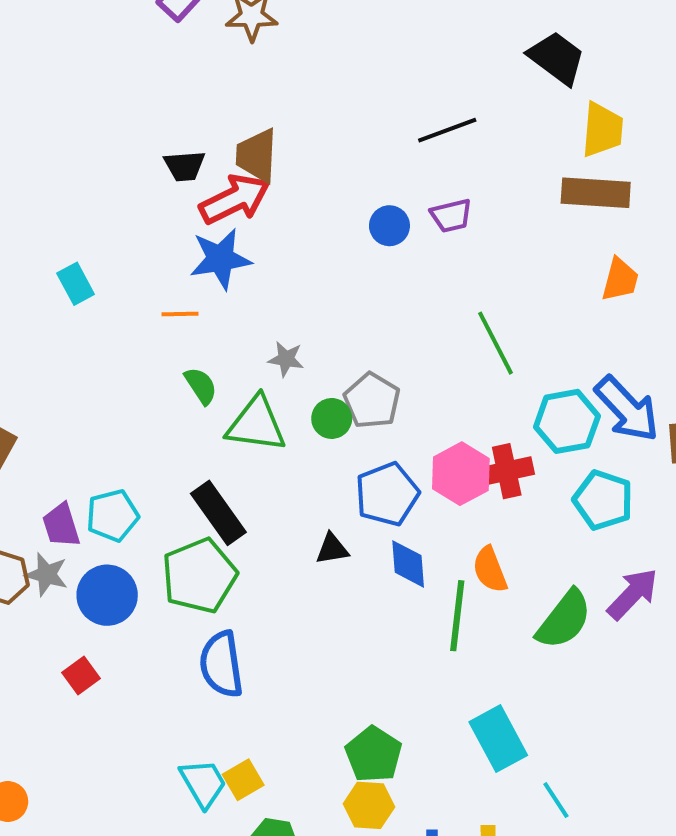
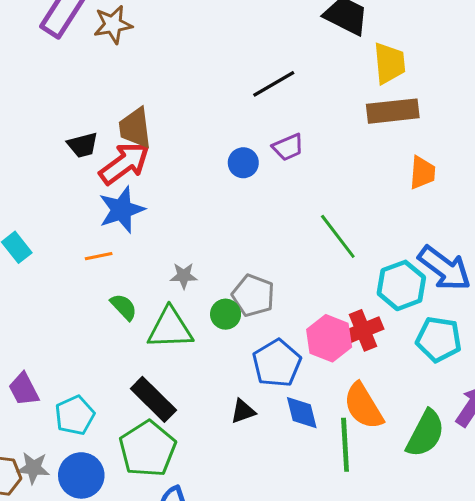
purple trapezoid: (61, 525) -> (24, 389), moved
orange semicircle: (490, 570) -> (363, 406), size x1.4

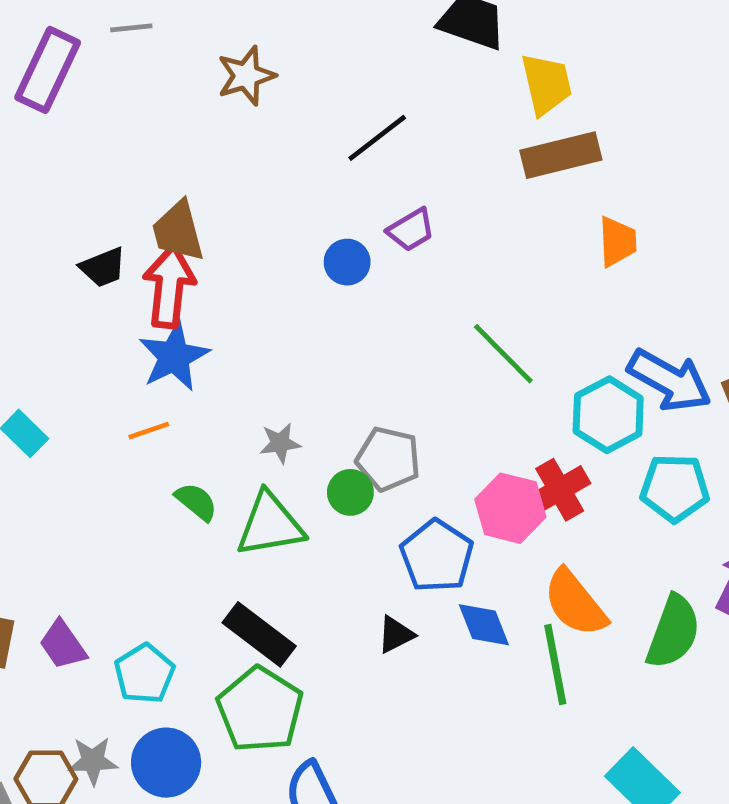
brown star: (113, 24) -> (246, 76), moved
red arrow: (124, 163) -> (169, 286), turned -40

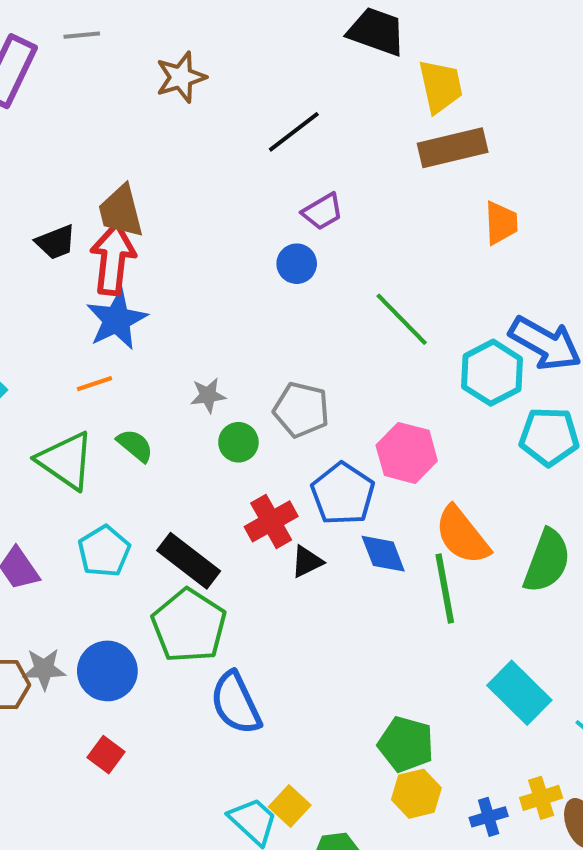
blue circle: (347, 262) -> (297, 264), moved
red cross: (560, 490) -> (271, 521), moved
green circle: (350, 492) -> (238, 442), moved
green triangle: (270, 525) -> (66, 461), moved, turned 44
cyan pentagon: (144, 674) -> (104, 551), moved

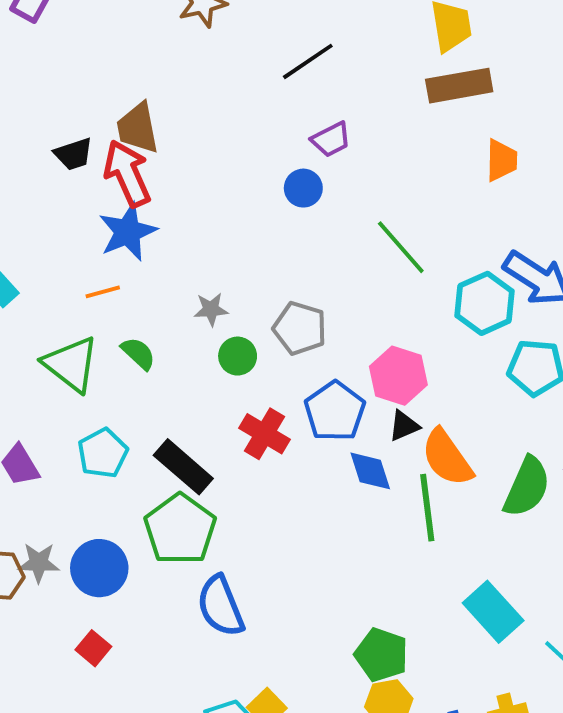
red arrow: (113, 259) -> (127, 173), turned -34
red cross: (271, 521) -> (265, 434), turned -33
black triangle: (307, 562) -> (404, 426), moved

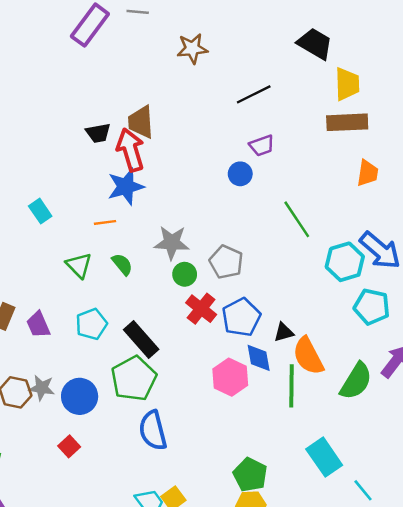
gray star: (211, 309) -> (172, 243), size x1.6
green triangle: (71, 364) -> (79, 265), size x0.7
pink hexagon: (398, 376) -> (230, 377), moved
red cross: (265, 434) -> (201, 309), moved

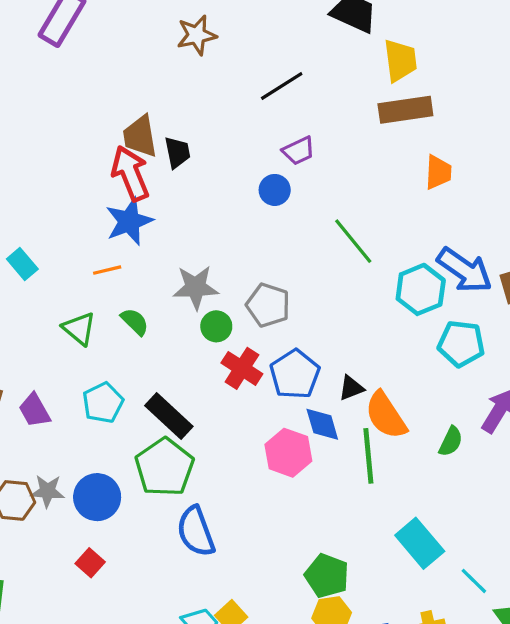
black trapezoid: (98, 133) -> (177, 152), moved, turned -85
green semicircle: (356, 381) -> (451, 441), size x0.6

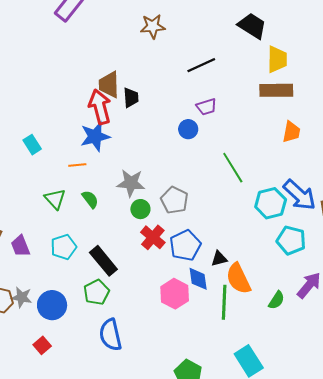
cyan rectangle: (22, 264) -> (32, 145), moved
green pentagon: (165, 467) -> (96, 292), size x0.7

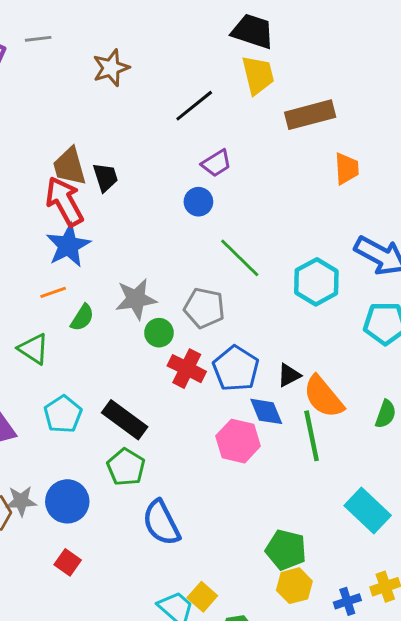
yellow trapezoid: (277, 59) -> (258, 75), moved
green line: (233, 168) -> (240, 258), moved
green semicircle: (90, 199) -> (82, 318), moved, turned 84
cyan hexagon: (271, 203) -> (316, 282), moved

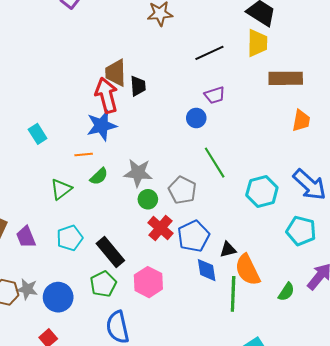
green triangle: (34, 349) -> (61, 189), turned 35
pink hexagon: (238, 441) -> (148, 282), moved

